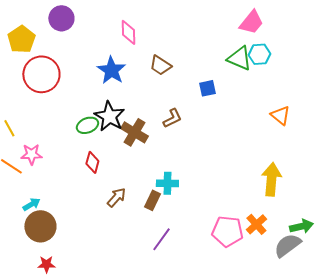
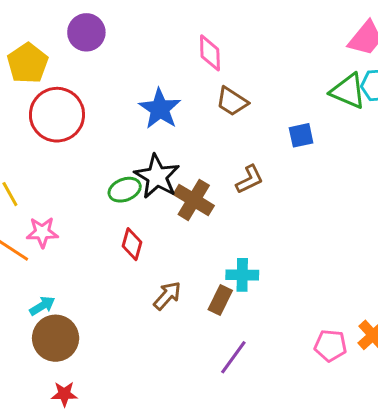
pink diamond: (128, 32) -> (210, 53), moved
pink pentagon: (227, 231) -> (330, 346), size x0.7

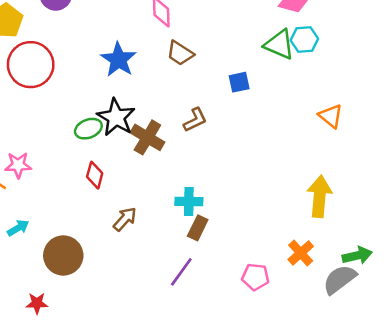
brown rectangle: (220, 300) -> (198, 228), moved
brown circle: (56, 338) -> (63, 255), moved
pink pentagon: (330, 346) -> (255, 277), moved

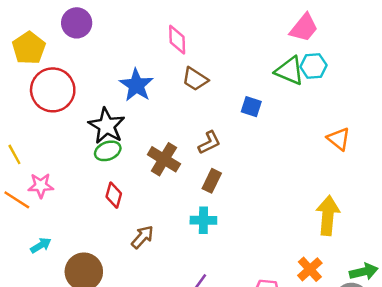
blue square: (239, 82) -> (251, 107), turned 30
black star: (116, 117) -> (107, 126), moved
brown rectangle: (198, 228) -> (212, 181), moved

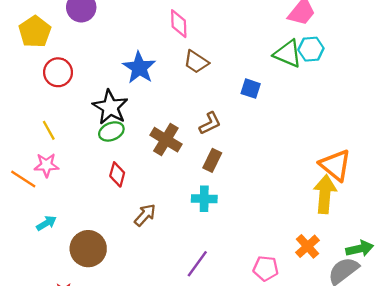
red circle: (53, 90) -> (58, 72), size x0.7
orange triangle: (339, 139) -> (335, 165), moved, size x1.4
yellow line: (14, 154) -> (49, 130), moved

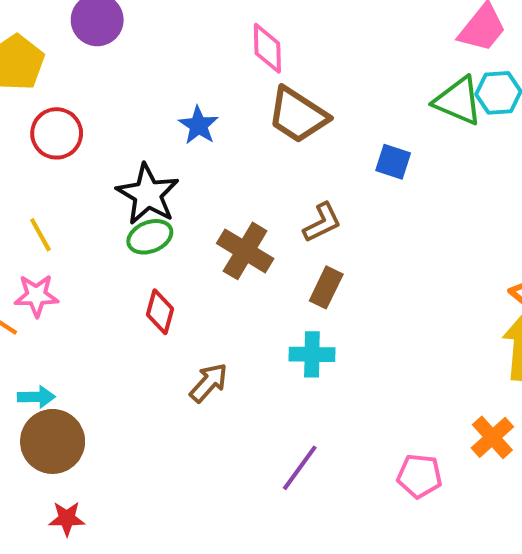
brown trapezoid: (196, 62) -> (298, 115), size x1.4
blue star: (139, 68) -> (198, 125), size x0.7
cyan arrow: (46, 223) -> (36, 397), turned 30
brown circle: (88, 249) -> (53, 441), moved

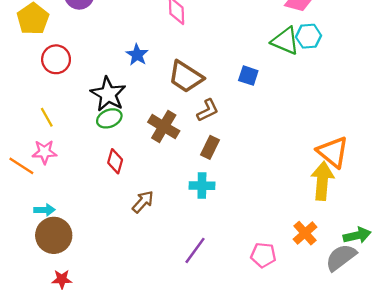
brown trapezoid: (298, 115) -> (186, 77), moved

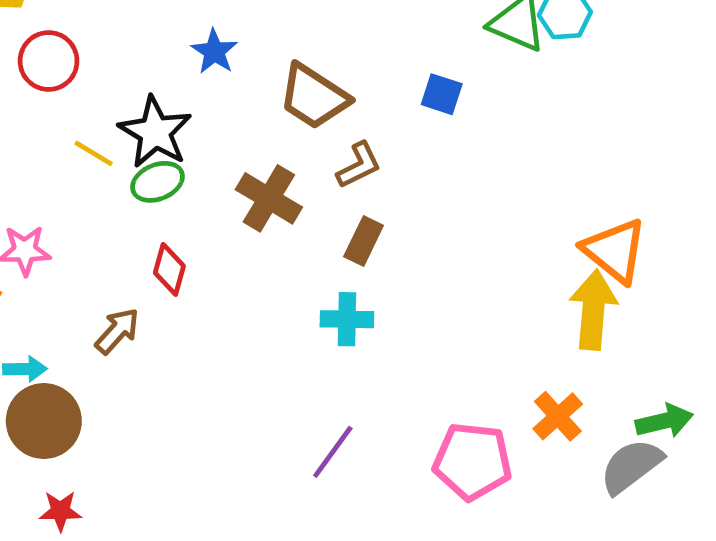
yellow line: (47, 117) -> (94, 153), moved, turned -30
brown arrow: (143, 202) -> (117, 331), moved
pink pentagon: (263, 255) -> (473, 461), size x1.5

